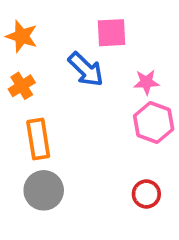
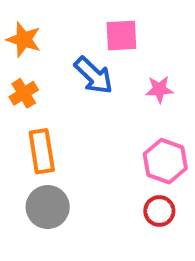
pink hexagon: (154, 123) -> (165, 161), moved

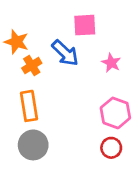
orange star: (24, 40) -> (16, 42), moved
pink star: (159, 89) -> (111, 63), turned 30
orange cross: (24, 93) -> (32, 66), moved

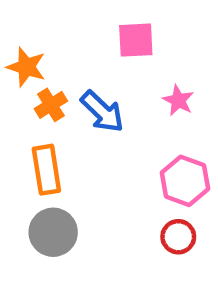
blue arrow: (65, 53) -> (102, 112), moved

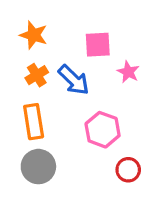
pink square: (136, 40) -> (98, 45), moved
orange star: (26, 67) -> (34, 35), moved
pink hexagon: (185, 181) -> (103, 130), moved

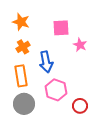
blue arrow: (74, 80) -> (46, 62), moved, turned 35
pink hexagon: (103, 130) -> (56, 90), moved

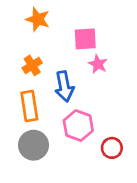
orange star: (21, 22) -> (38, 19), moved
pink star: (80, 45) -> (98, 64), moved

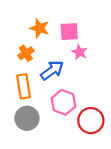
orange star: (38, 19) -> (40, 28), moved
blue arrow: (64, 86) -> (52, 70), turned -115
red circle: (112, 148) -> (91, 121), size x1.5

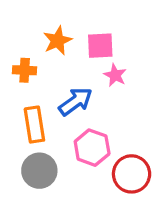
orange star: (40, 28) -> (57, 41), turned 30
orange cross: (26, 53) -> (25, 70), moved, turned 35

